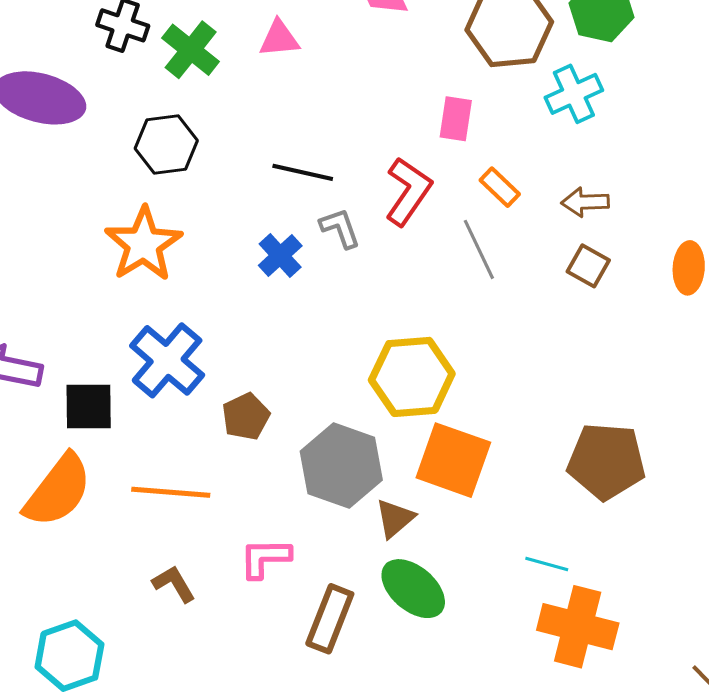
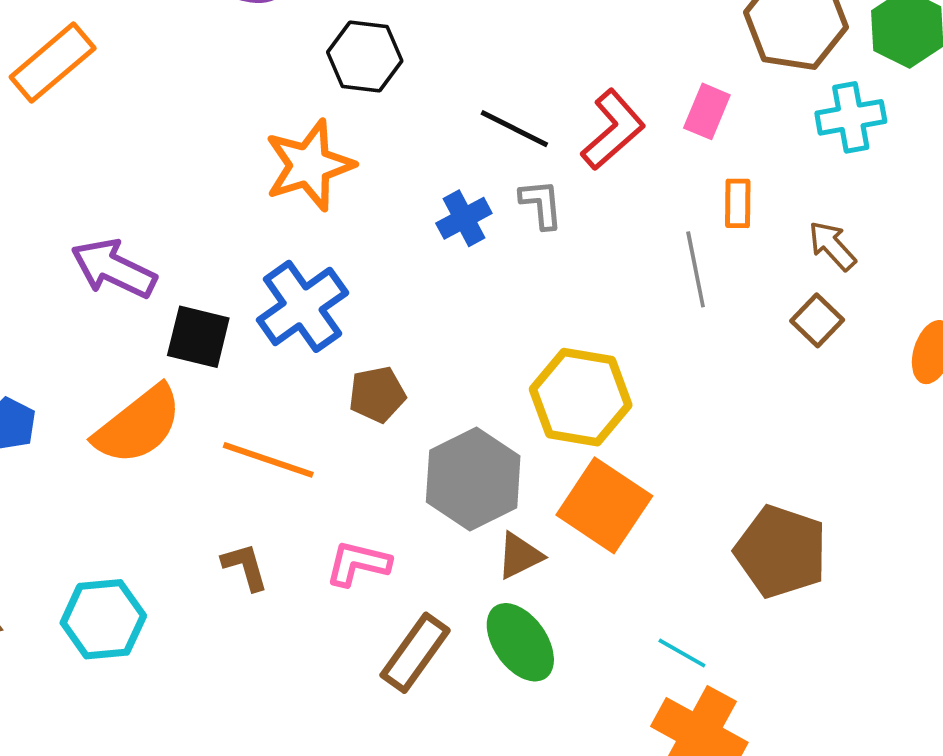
orange rectangle: (500, 187) -> (738, 203), turned 33
red L-shape: (408, 191) -> (613, 130), moved
brown arrow: (585, 202) -> (832, 246), turned 36

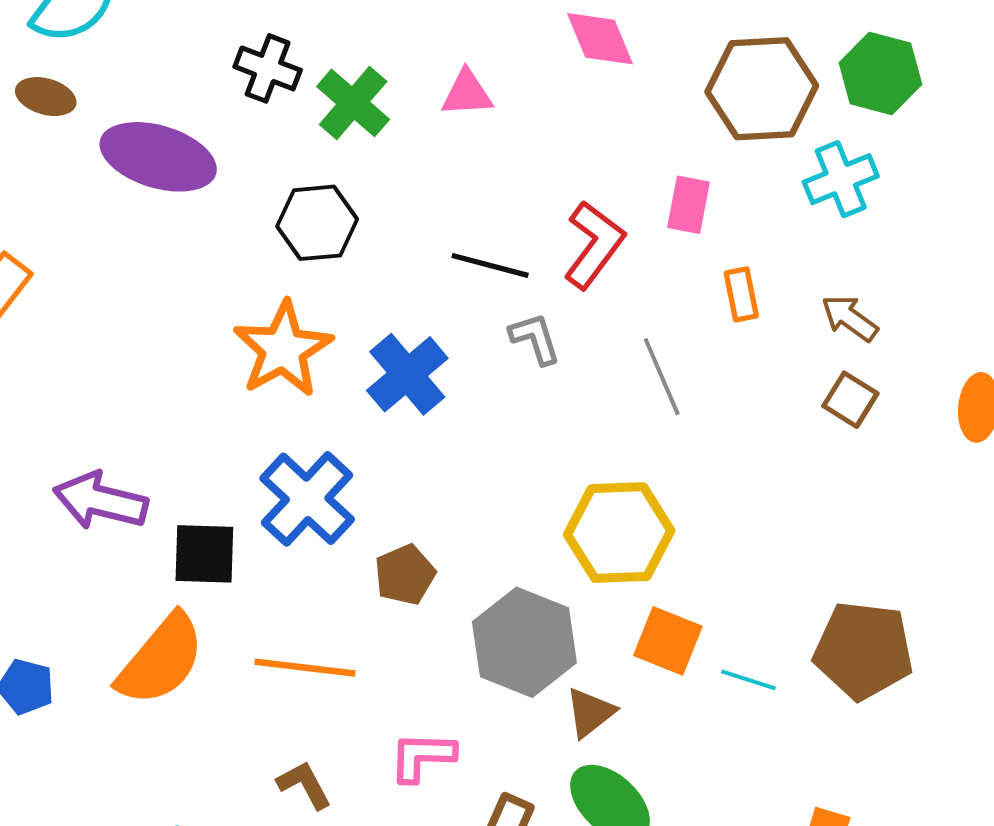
blue cross: (464, 218) -> (407, 374), moved, size x1.4
gray line: (696, 269) -> (662, 377), moved
orange square: (604, 505) -> (668, 641), size x0.7
cyan line: (682, 653) -> (748, 680), moved

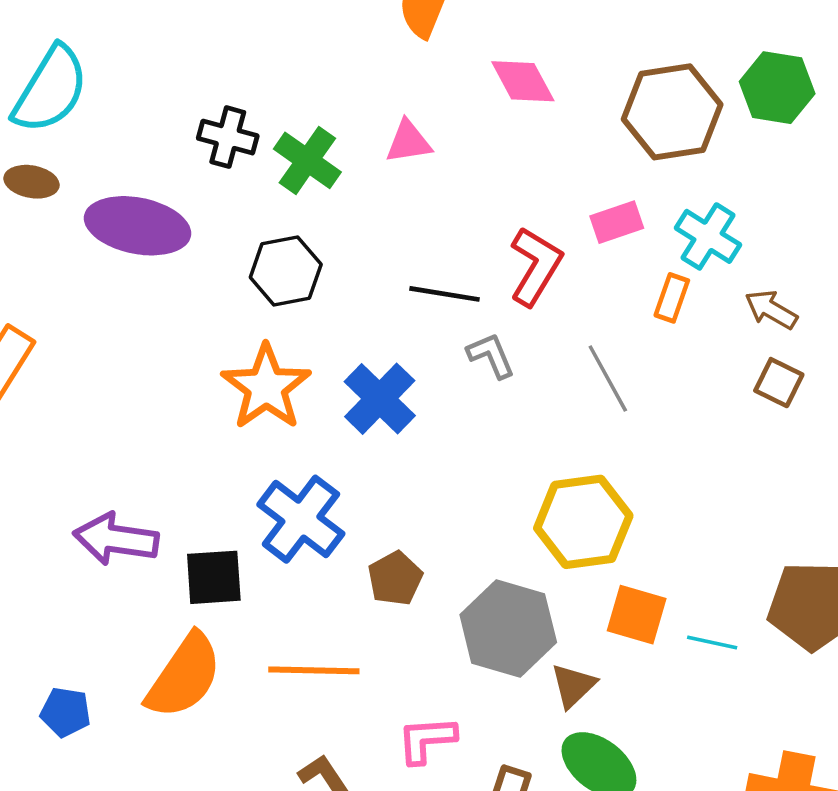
cyan cross: (841, 179) -> (708, 236), moved, turned -30
pink rectangle: (689, 205) -> (617, 222), turned 66
orange rectangle: (741, 294) -> (672, 298), turned 36

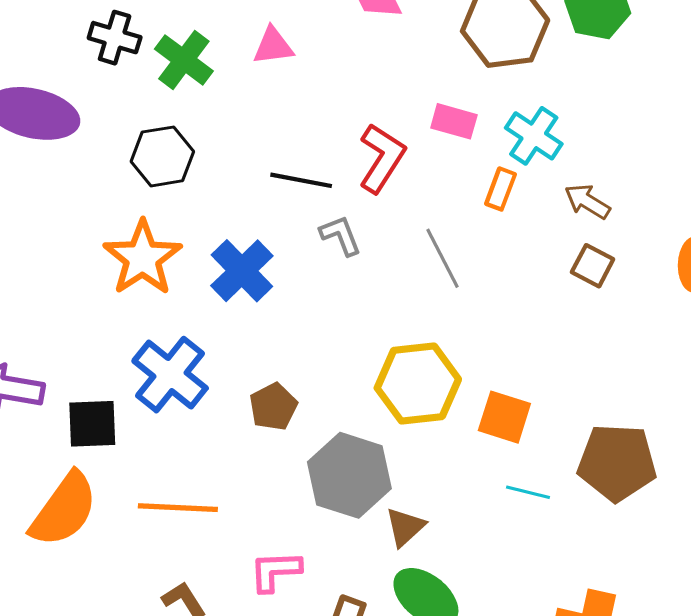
pink rectangle: (617, 222) -> (454, 121), turned 33
brown pentagon: (395, 578) -> (273, 407), moved
orange square: (637, 615) -> (504, 417), moved

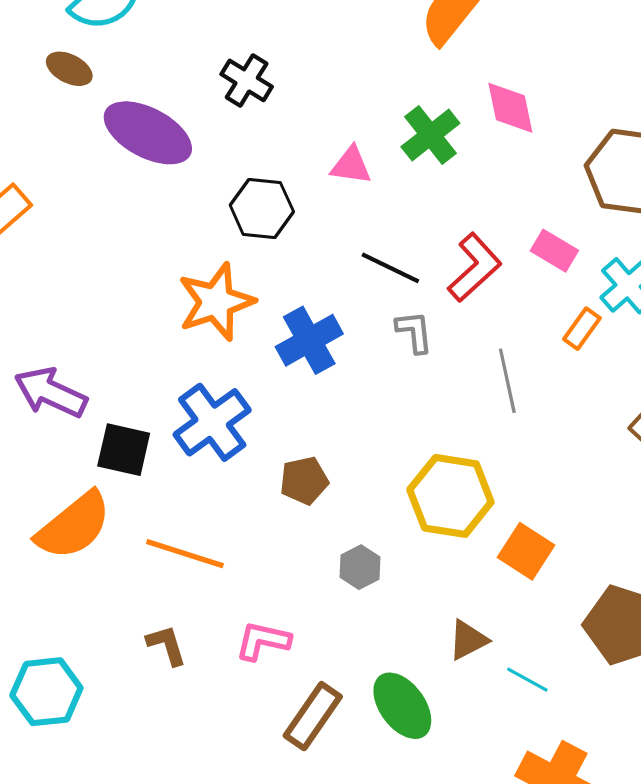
pink triangle: (273, 46) -> (351, 165), moved
green cross: (184, 60) -> (430, 135), moved
gray hexagon: (349, 475) -> (360, 567), size x0.5
cyan line: (528, 492) -> (527, 680), moved
brown triangle: (405, 527) -> (468, 640), moved

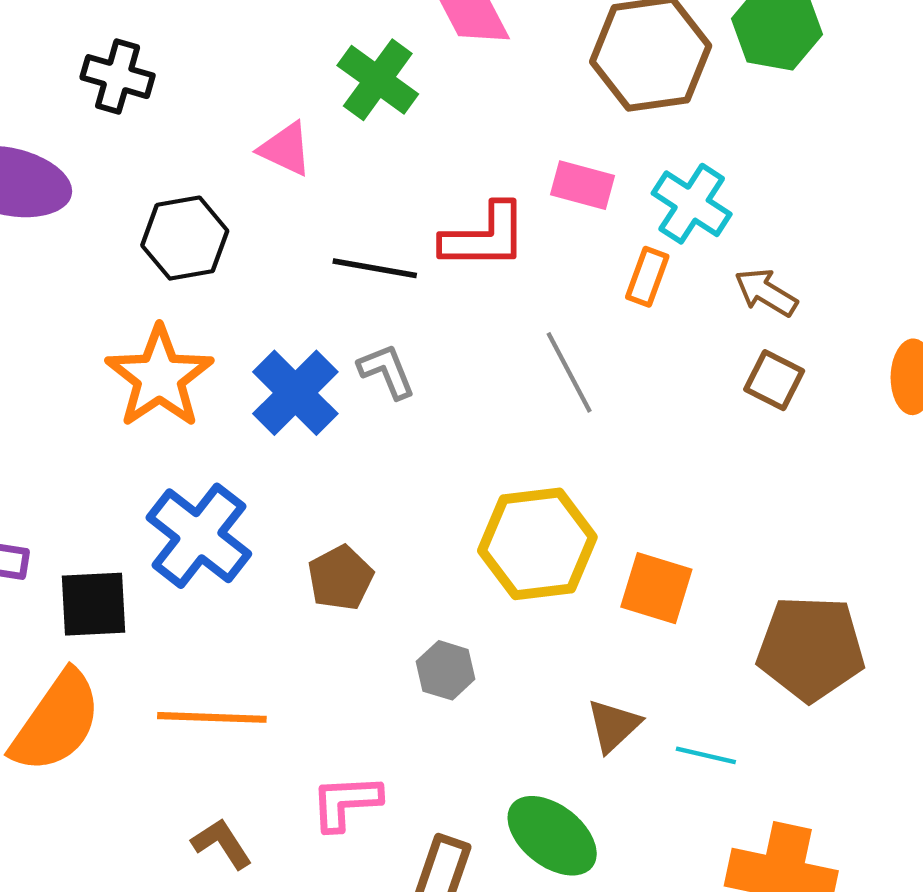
pink triangle: (351, 165) -> (285, 149), turned 33
red L-shape: (475, 267) -> (484, 237), turned 58
gray L-shape: (414, 332) -> (387, 371), moved

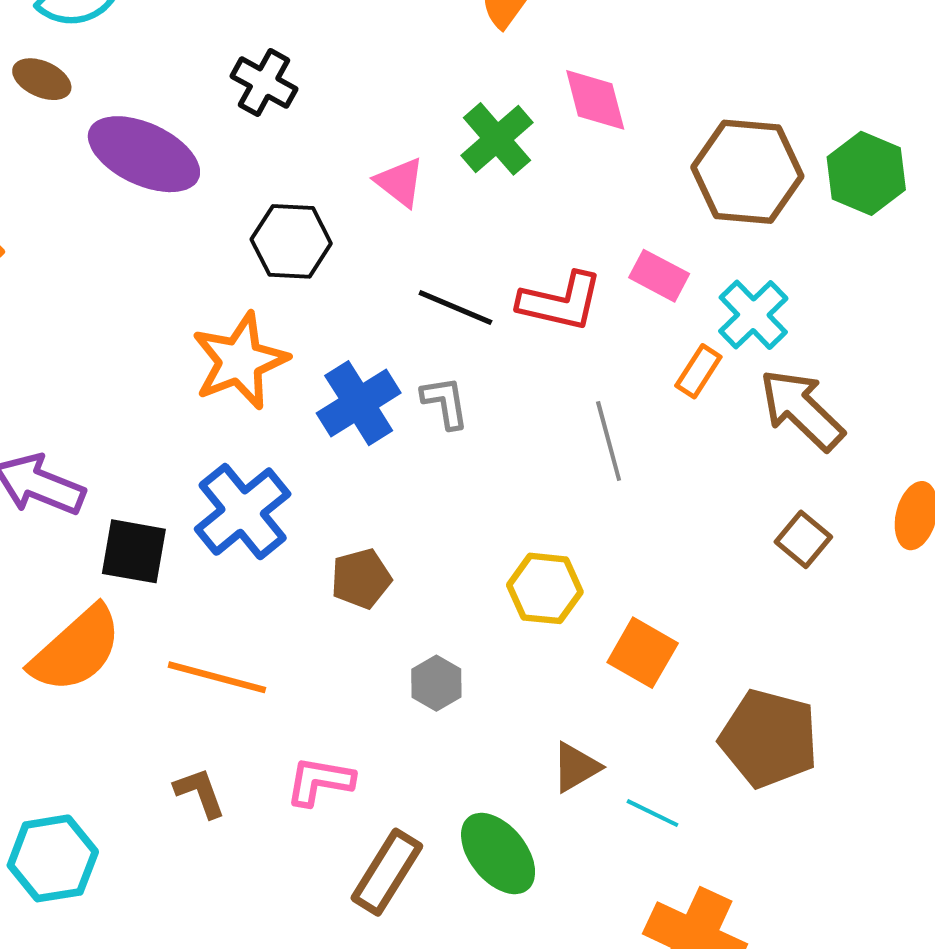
brown arrow: (766, 292) -> (802, 410), size x1.6
brown square: (774, 380) -> (803, 539), moved
yellow hexagon: (537, 544) -> (545, 588), size x0.7

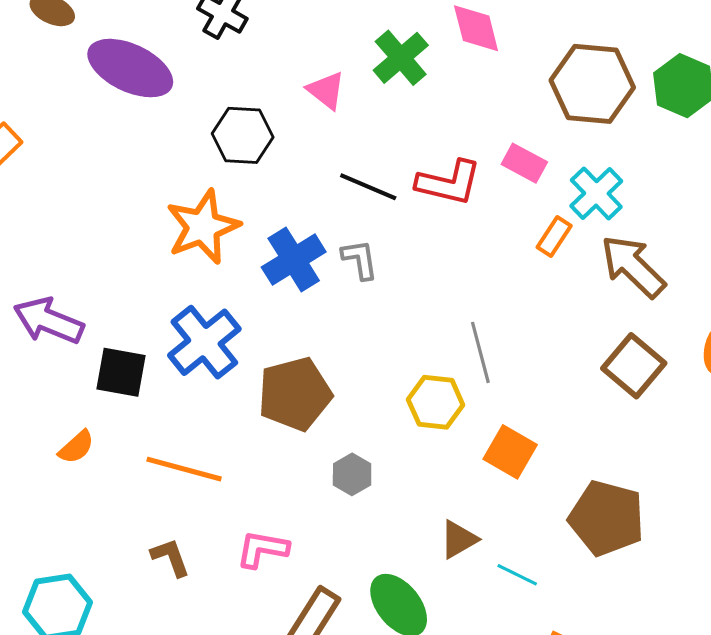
gray line: (609, 441) -> (480, 352), moved
brown square: (803, 539) -> (634, 366), size x1.5
brown pentagon: (361, 579) -> (295, 394), size x1.6
orange semicircle: (76, 649) -> (76, 447), size x0.5

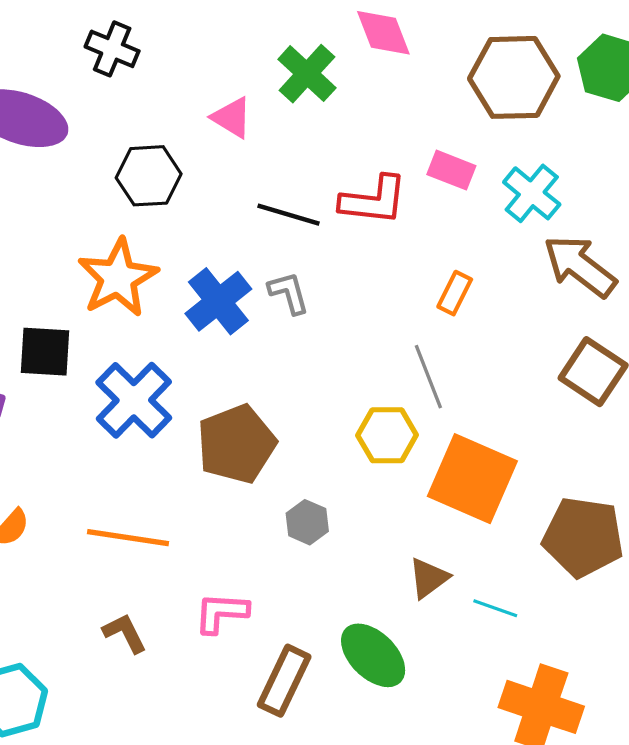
orange rectangle: (554, 237) -> (455, 293), moved
black square: (121, 372) -> (45, 352), moved
orange square: (510, 452) -> (472, 479), size x1.6

